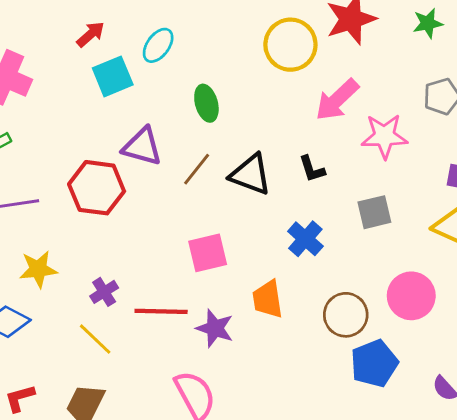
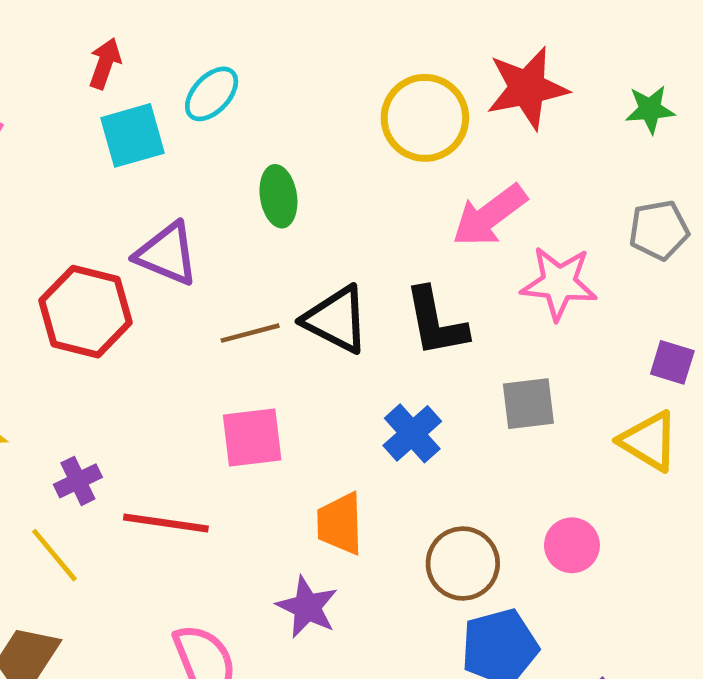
red arrow: (91, 34) -> (105, 63), turned -36
brown line: (197, 169) -> (250, 333), moved, turned 30
black L-shape: (312, 169) -> (436, 322), size x1.6
pink circle: (411, 296) -> (572, 545), size x0.7
purple star: (215, 328) -> (307, 607), moved

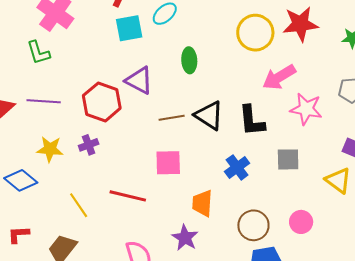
purple cross: (78, 481) -> (89, 145), moved

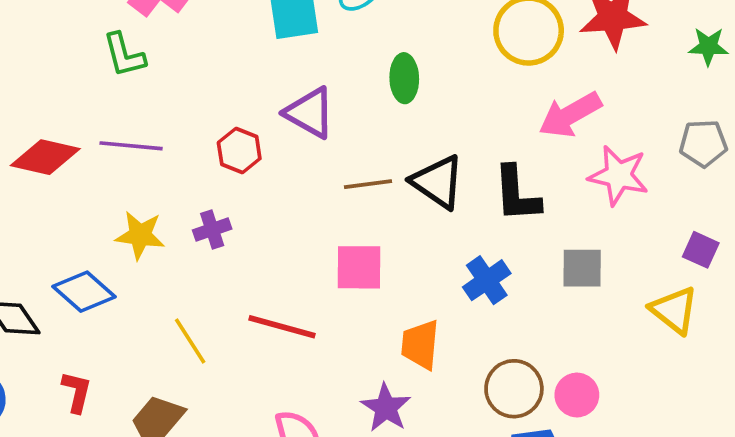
red hexagon: (102, 102) -> (239, 151), size x0.6
pink circle: (301, 222) -> (577, 395), moved
red L-shape: (18, 234) -> (77, 392), turned 105

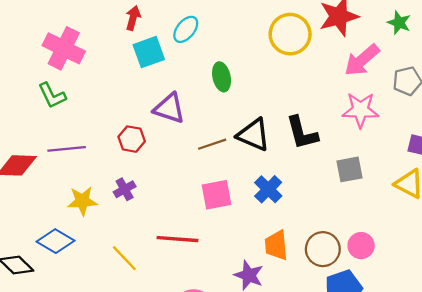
green star: (708, 46) -> (399, 23), turned 30
pink arrow: (570, 115) -> (362, 60), moved
blue cross: (487, 280) -> (268, 189), moved
orange trapezoid: (420, 345) -> (276, 245), moved

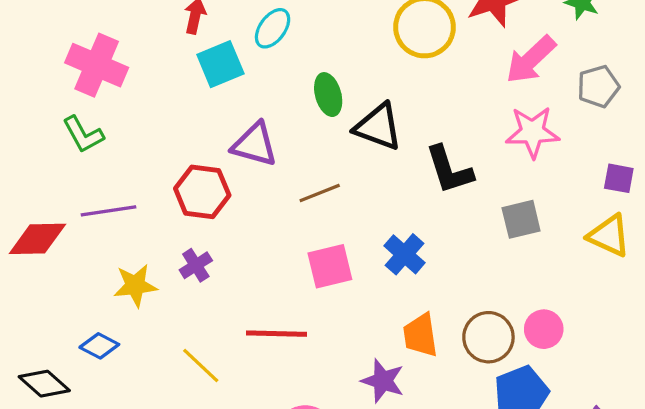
black triangle: (253, 135) -> (378, 127), moved
red hexagon: (132, 139) -> (202, 192), size x1.4
blue diamond: (55, 241) -> (99, 346), size x0.7

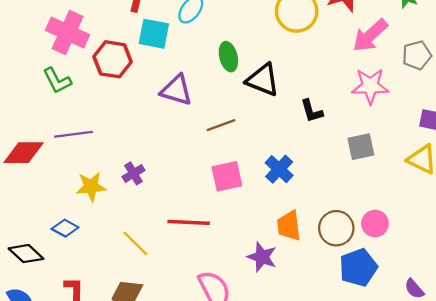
cyan square: (220, 64) -> (154, 34), turned 32
black L-shape: (449, 170) -> (312, 111), size x0.7
red hexagon: (202, 192) -> (113, 59), moved

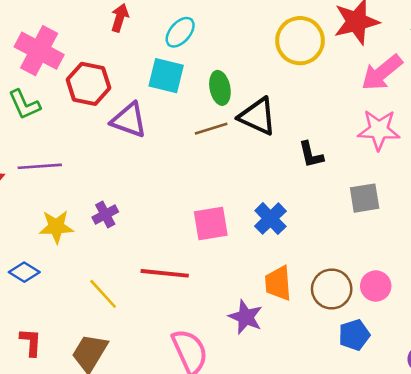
cyan square: (154, 34) -> (166, 76), moved
purple triangle: (176, 90) -> (129, 120), moved
brown line: (221, 125) -> (211, 129), moved
blue pentagon: (358, 268) -> (354, 335), size x0.7

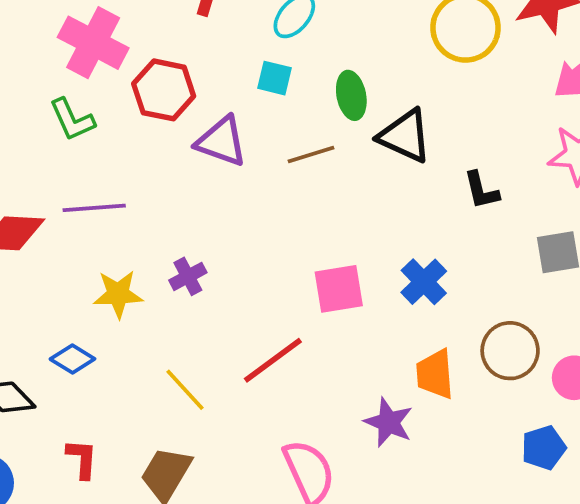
cyan square: (166, 76) -> (275, 78), size x0.7
brown line: (211, 129) -> (311, 155), moved
red line: (165, 273) -> (273, 360), turned -42
brown circle: (332, 289) -> (510, 351), moved

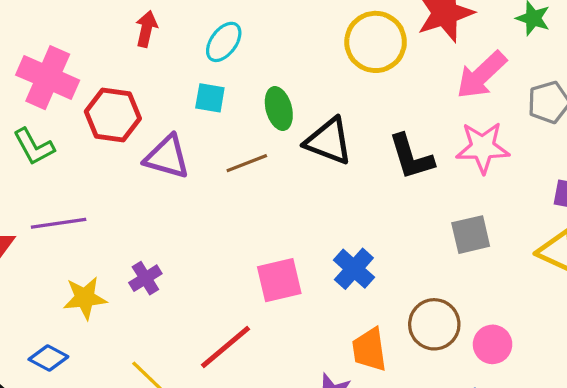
black L-shape: (481, 190) -> (411, 157), moved, size x1.4

